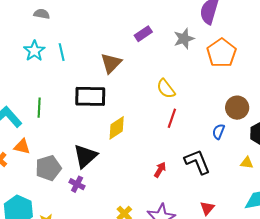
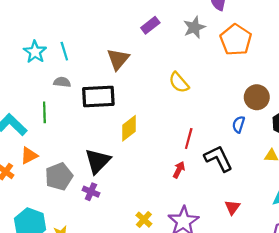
gray semicircle: (42, 14) -> (62, 82), moved
red line: (172, 118) -> (189, 139), moved
orange triangle: (22, 147) -> (29, 156), turned -36

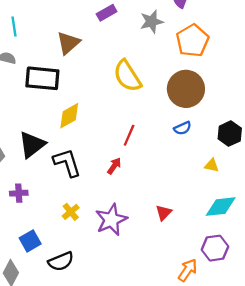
yellow semicircle: (179, 82) -> (127, 76), size x1.4
brown circle: (257, 97) -> (186, 89), moved, size x1.4
blue semicircle: (239, 124) -> (183, 128), turned -140
black L-shape: (218, 158) -> (67, 163), moved
purple cross: (91, 192) -> (19, 193), moved, turned -35

